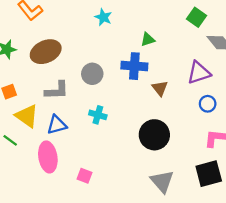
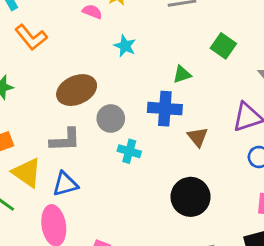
green square: (197, 17) -> (223, 46), moved
brown ellipse: (46, 52) -> (77, 90), moved
cyan cross: (98, 115) -> (129, 151), moved

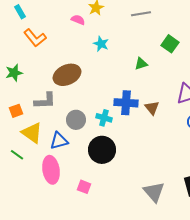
blue cross: (165, 109) -> (126, 103), moved
gray circle: (111, 119) -> (76, 120), moved
gray L-shape: (65, 140) -> (45, 101), moved
black circle: (191, 197) -> (102, 150), moved

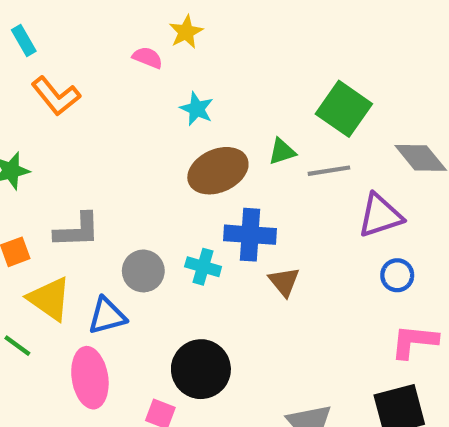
gray line: (141, 14) -> (329, 171), moved
green square: (170, 44) -> (344, 109), size x1.4
brown ellipse: (67, 75) -> (218, 171), moved
brown triangle: (152, 108) -> (284, 282), moved
black circle: (102, 150) -> (201, 369), moved

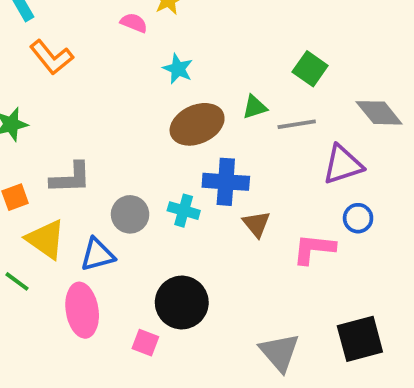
green square: (344, 109) -> (310, 69), size x0.7
pink L-shape: (414, 341) -> (314, 249), moved

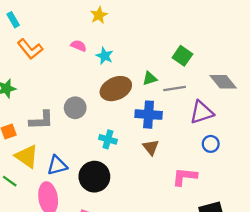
pink semicircle: (134, 23) -> (79, 46), moved
blue cross: (226, 182) -> (149, 115), moved
gray circle: (130, 214) -> (75, 108), moved
pink L-shape: (314, 249) -> (185, 177), moved
black circle: (182, 302) -> (94, 177), moved

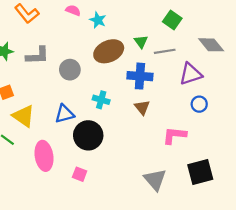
green triangle: (150, 78) -> (141, 42), turned -48
gray L-shape: (41, 120) -> (38, 56), moved
blue triangle: (57, 165) -> (64, 114), moved

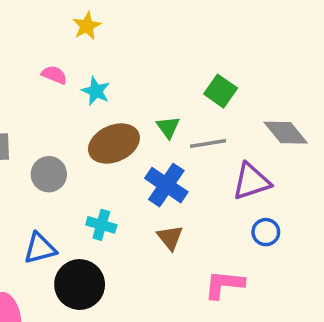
blue cross: (140, 76) -> (166, 185), turned 30

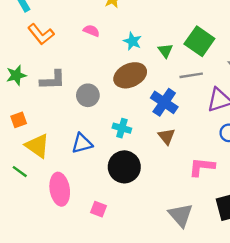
cyan star: (96, 91) -> (132, 41), moved
green square: (221, 91) -> (199, 41), size x1.4
green triangle: (168, 127) -> (165, 51), moved
black circle: (80, 285) -> (124, 167), moved

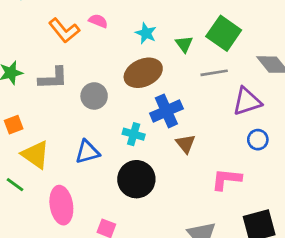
orange L-shape: (41, 34) -> (64, 30), moved
blue cross: (164, 102) -> (166, 111), moved, turned 32

